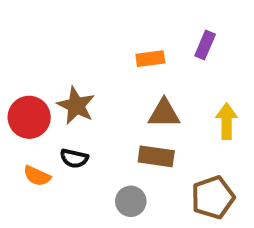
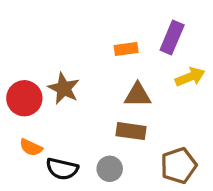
purple rectangle: (205, 45) -> (172, 38), size x1.4
yellow arrow: (227, 121) -> (190, 77), moved, turned 68
black semicircle: (74, 158) -> (62, 169), moved, size x1.4

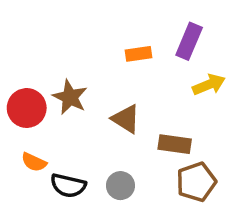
brown triangle: (138, 95) -> (126, 119), moved, turned 32
brown rectangle: (131, 131) -> (175, 144), moved

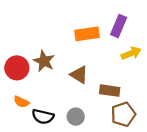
orange rectangle: (139, 54) -> (87, 34), size x1.5

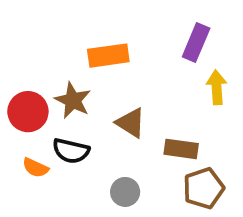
orange rectangle: (87, 34) -> (108, 56), moved
yellow arrow: (131, 53) -> (217, 87), turned -72
black semicircle: (43, 117) -> (71, 151), moved

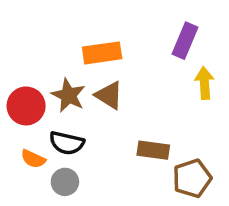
brown triangle: (131, 123) -> (109, 95), moved
brown rectangle: (181, 149) -> (153, 150), moved
gray circle: (125, 192) -> (65, 182), moved

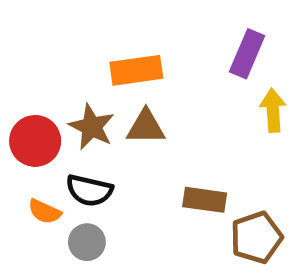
brown triangle: (109, 95) -> (146, 127), turned -32

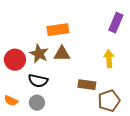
purple rectangle: (247, 54) -> (116, 23), moved
yellow arrow: (273, 110) -> (109, 59), moved
orange semicircle: (45, 212) -> (11, 101), moved

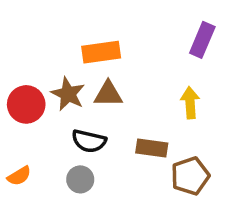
black semicircle: (38, 81) -> (89, 141), moved
orange semicircle: (11, 101) -> (19, 176), turned -56
gray circle: (37, 103) -> (80, 179), moved

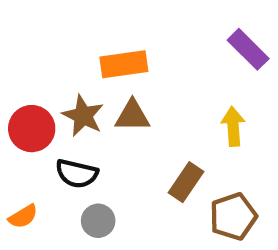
purple rectangle: (202, 40) -> (248, 49), turned -68
black semicircle: (89, 141) -> (77, 174), moved
brown rectangle: (152, 148) -> (186, 182), turned -64

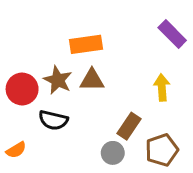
gray circle: (98, 221) -> (113, 153), moved

